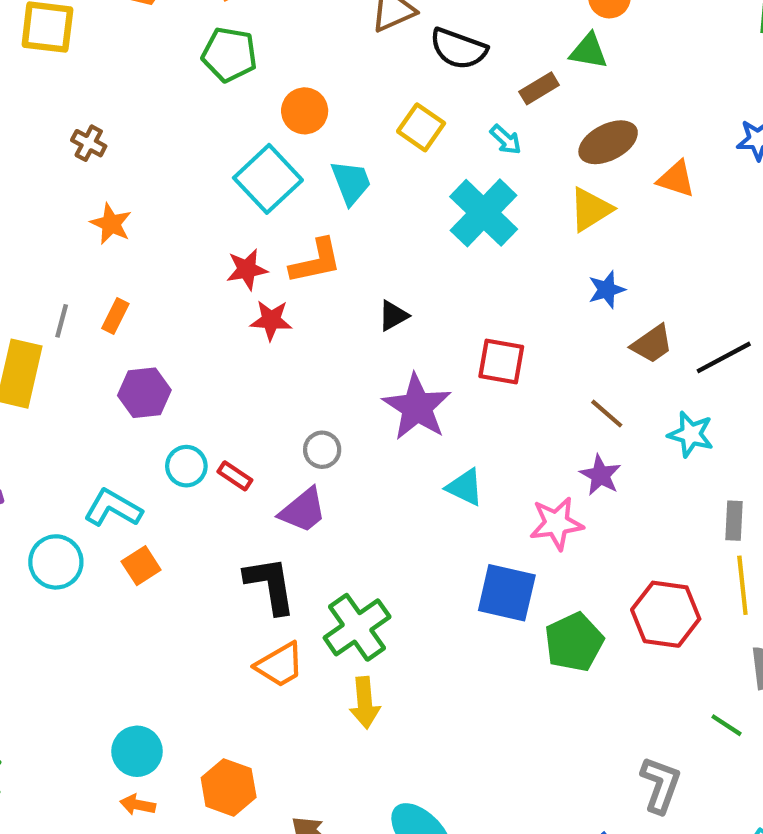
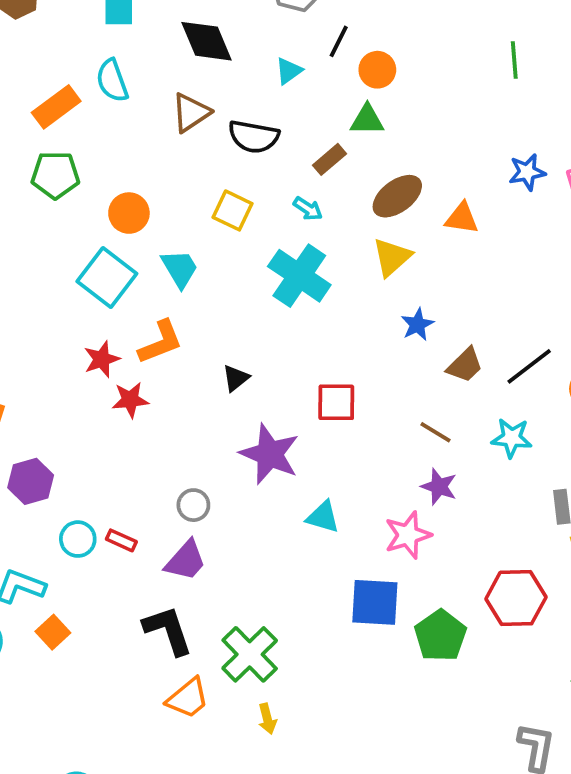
yellow arrow: (365, 703) -> (267, 719), size x0.7

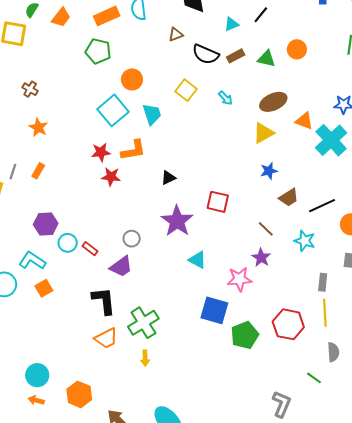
orange circle: (377, 70) -> (297, 49), moved
brown triangle: (191, 113) -> (176, 34), size x0.7
brown rectangle: (329, 159) -> (236, 56), moved
cyan cross: (299, 276) -> (331, 140), moved
purple hexagon: (31, 481) -> (46, 224), moved

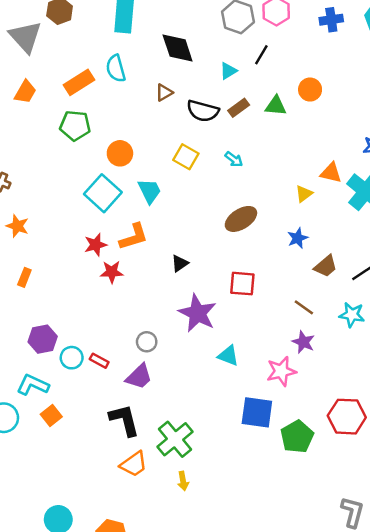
brown ellipse: (273, 102) -> (241, 219), moved
yellow triangle: (263, 133) -> (304, 194), moved, size x0.7

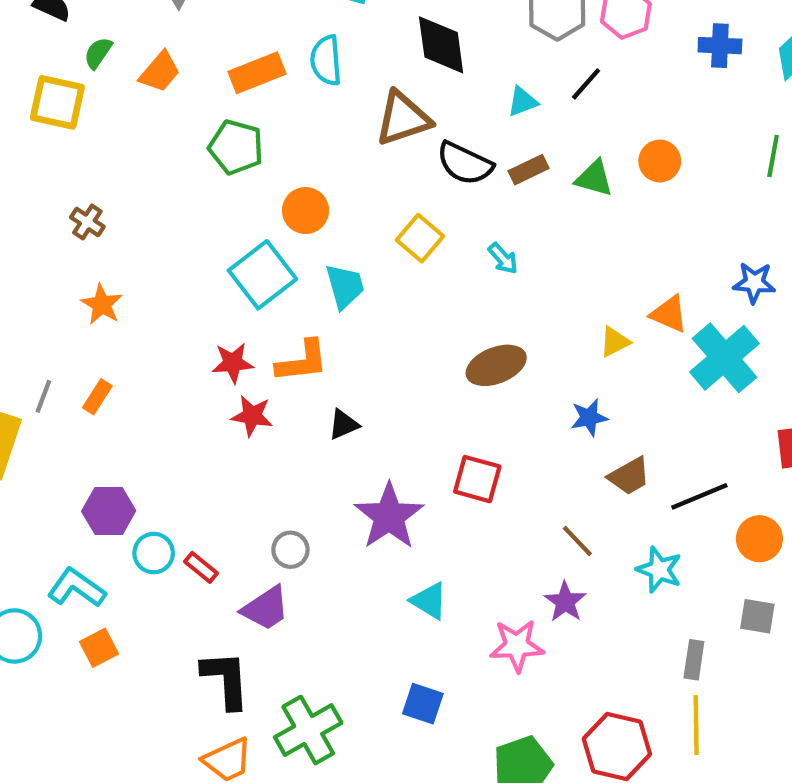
brown triangle: (164, 93) -> (403, 119), size x1.8
black triangle: (180, 263) -> (344, 424), moved
blue square: (257, 412) -> (423, 704), moved, size x0.7

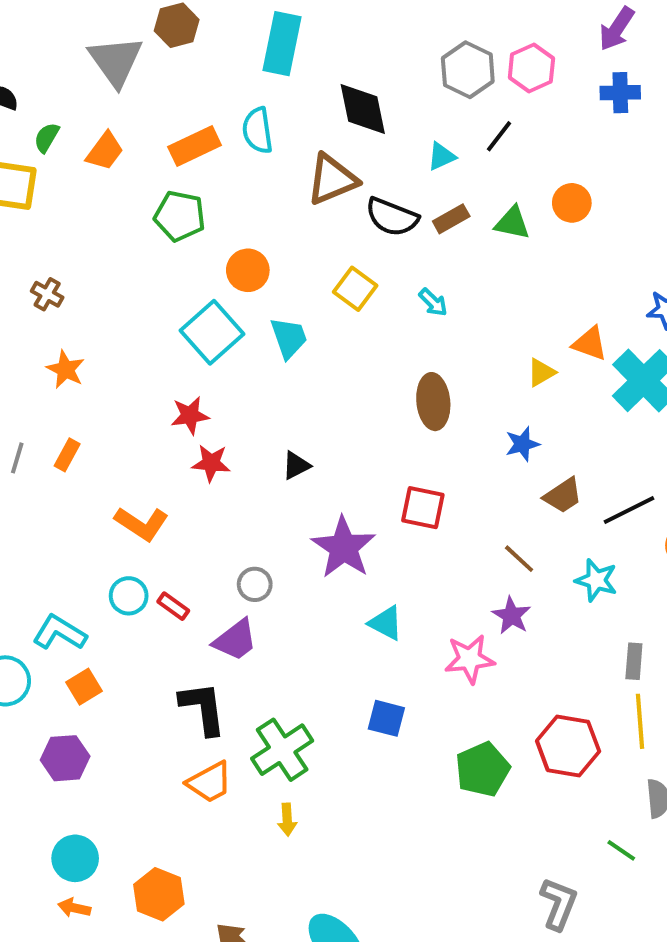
orange L-shape: (302, 361) -> (142, 524), moved, turned 44
brown ellipse: (496, 365) -> (433, 402), turned -70
purple hexagon: (109, 511) -> (65, 758), moved

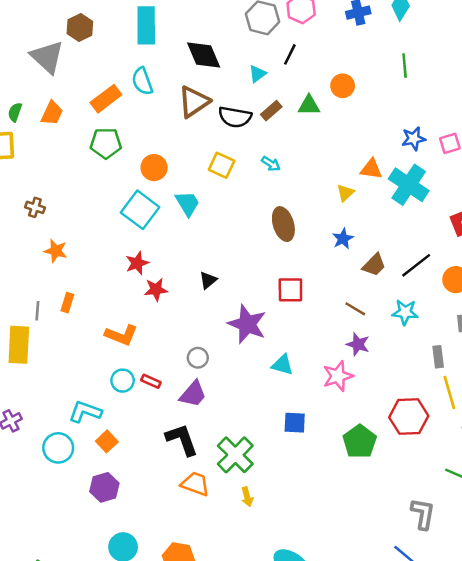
orange trapezoid: (210, 782) -> (195, 484), turned -120

